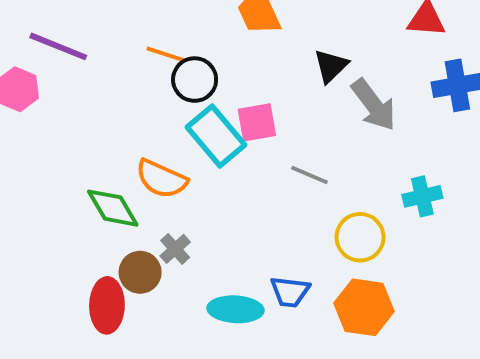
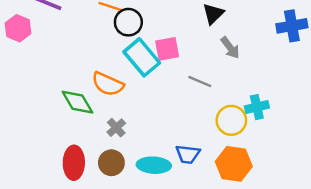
gray arrow: (374, 105) -> (230, 48), moved, size x0.7
cyan cross: (422, 196) -> (257, 107), moved
brown circle: (140, 272) -> (111, 163), moved

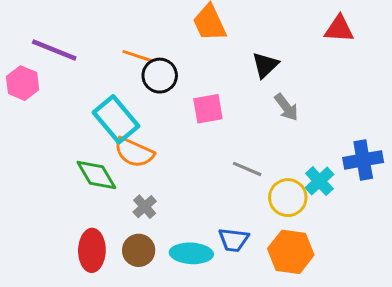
blue cross: (292, 26) -> (363, 160), moved
cyan rectangle: (142, 57) -> (116, 119), moved
gray line: (200, 82) -> (247, 169), moved
cyan cross: (257, 107) -> (319, 181), turned -30

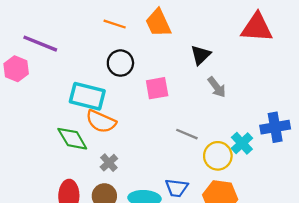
red triangle: (339, 29) -> (257, 27), size x1.4
orange line: (137, 56) -> (115, 24), moved
cyan rectangle: (116, 119) -> (87, 96), turned -36

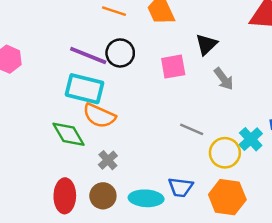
purple line: (40, 44) -> (88, 55), moved
pink square: (157, 88) -> (173, 67), moved

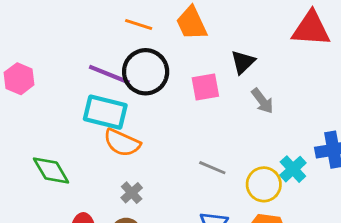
black circle: (120, 53) -> (146, 72), size x1.4
gray line: (192, 129) -> (212, 168), moved
green diamond: (68, 134) -> (51, 170), moved

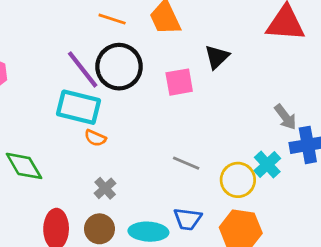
purple line: (109, 75) -> (83, 69), turned 30
gray arrow: (262, 101) -> (285, 117), moved
orange semicircle: (122, 143) -> (95, 138), size x0.6

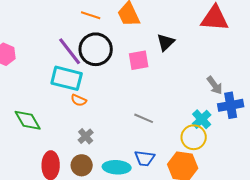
yellow circle: (238, 180) -> (194, 137), moved

